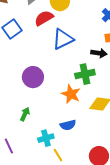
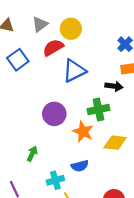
purple circle: (33, 77) -> (54, 114), moved

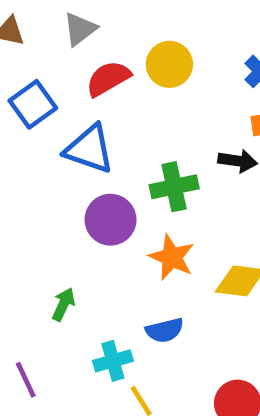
yellow circle: (71, 29) -> (169, 64), moved
blue triangle: (74, 71) -> (89, 149), moved, turned 45
green cross: (99, 109) -> (174, 187), moved

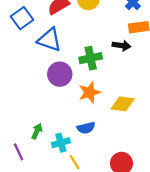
orange star: (172, 257) -> (89, 92), turned 30
green arrow: (63, 304) -> (37, 131), moved

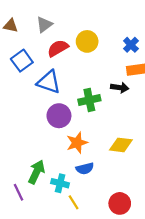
orange star: (89, 92) -> (77, 143), moved
green arrow: (37, 131) -> (36, 172), size x1.5
cyan cross: (61, 143) -> (60, 183), turned 30

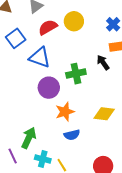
black arrow: (120, 88) -> (103, 62), turned -133
cyan cross: (60, 183) -> (43, 159), moved

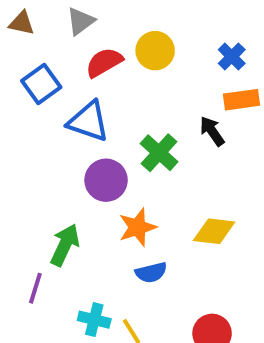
green cross: (76, 74) -> (159, 153), turned -36
green arrow: (29, 138) -> (65, 245), moved
purple line: (13, 156) -> (35, 288), moved, turned 42

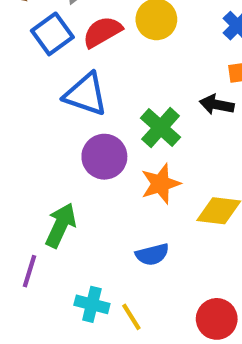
blue square: (41, 84) -> (52, 34), moved
black arrow: (212, 131) -> (217, 105), turned -44
orange star: (137, 227) -> (161, 184), moved

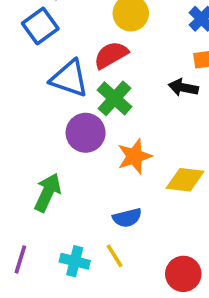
red semicircle: (102, 32) -> (111, 55), moved
green cross: (161, 128) -> (115, 98), moved
purple line: (29, 271) -> (20, 259), moved
yellow line: (131, 317) -> (115, 256), moved

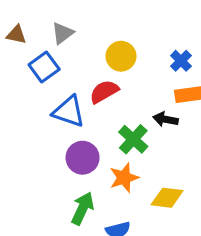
green cross: (115, 98) -> (133, 139), moved
green arrow: (48, 192) -> (83, 208), moved

